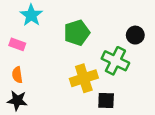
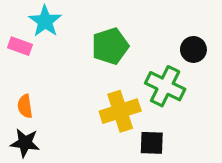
pink rectangle: (17, 44) -> (20, 46), moved

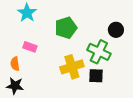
pink rectangle: (20, 46) -> (30, 47), moved
black square: (152, 143) -> (96, 76), moved

